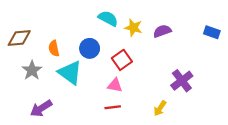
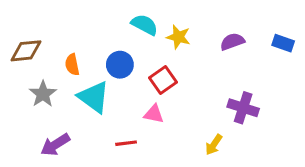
purple semicircle: (162, 31) -> (232, 42), moved
purple cross: (182, 81) -> (243, 108), turned -35
red line: (113, 107) -> (126, 143), moved

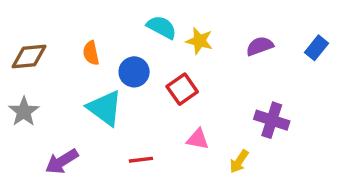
blue rectangle: (283, 43) -> (317, 48), turned -70
orange semicircle: (72, 65) -> (91, 53), moved
gray star: (43, 94) -> (24, 112), moved
pink triangle: (154, 114) -> (198, 139), moved

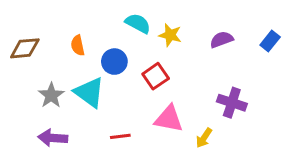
gray star: (24, 112) -> (51, 95), moved
pink triangle: (198, 139) -> (169, 119), size x1.5
purple arrow: (62, 161) -> (53, 138), turned 36

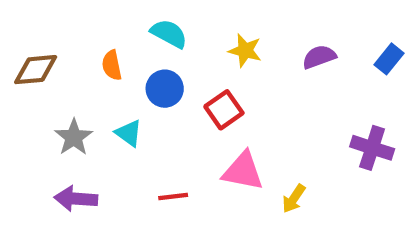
cyan semicircle: (138, 23) -> (169, 34), moved
cyan triangle: (89, 92) -> (129, 133), size x0.6
purple cross: (232, 103) -> (372, 148), moved

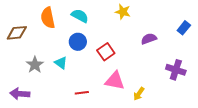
yellow star: (245, 51) -> (123, 12), moved
purple semicircle: (319, 57) -> (149, 39), moved
orange semicircle: (112, 65) -> (48, 18), moved, size x1.5
purple arrow: (76, 199) -> (20, 94), moved

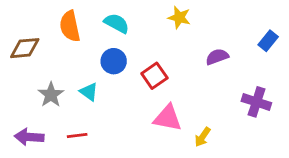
red line: (82, 93) -> (77, 135), moved

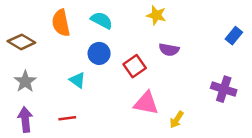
brown diamond: (25, 48) -> (21, 42), turned 36
purple semicircle: (217, 57) -> (169, 50), moved, turned -150
gray star: (51, 95) -> (25, 81), moved
purple arrow: (29, 137) -> (25, 120), turned 80

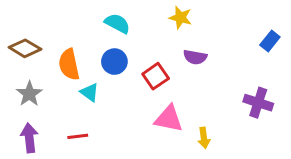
orange semicircle: (61, 23) -> (69, 64), moved
yellow arrow: (177, 120) -> (204, 138), turned -42

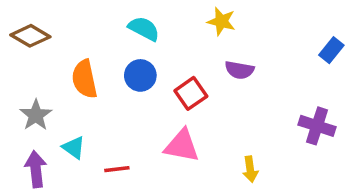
brown diamond: (25, 48) -> (30, 36), moved
cyan triangle: (89, 92) -> (74, 148), moved
pink triangle: (169, 119) -> (182, 146), moved
red line: (78, 136) -> (117, 169), moved

